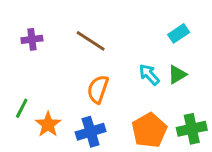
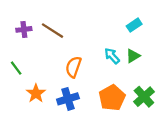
brown line: (91, 41) -> (52, 31), moved
green line: (22, 108) -> (16, 68), moved, turned -64
green cross: (192, 129) -> (144, 97), turned -30

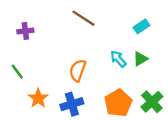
brown line: (52, 31) -> (83, 18), moved

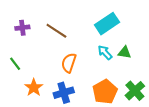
brown line: (83, 18) -> (56, 31), moved
cyan rectangle: (141, 26) -> (107, 24), moved, size x1.6
green triangle: (140, 59) -> (125, 52), turned 40

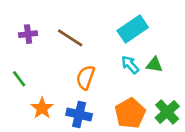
blue cross: (64, 93) -> (79, 114), turned 30

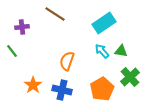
brown line: (70, 38) -> (55, 14), moved
green line: (19, 79) -> (12, 51), moved
green cross: (167, 112) -> (130, 77), moved

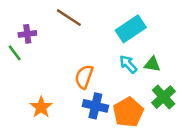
green line: (12, 51) -> (15, 53), moved
blue cross: (62, 90) -> (95, 106), moved

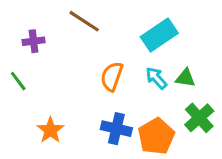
green line: (15, 53) -> (18, 81), moved
orange semicircle: (84, 77) -> (112, 76), moved

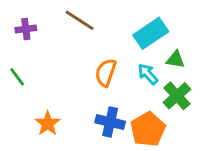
purple cross: (34, 41) -> (26, 29), moved
green triangle: (185, 78) -> (175, 60), moved
green cross: (199, 118) -> (177, 96), moved

